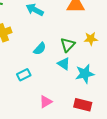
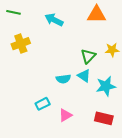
cyan semicircle: (40, 49) -> (63, 79), moved, turned 40
cyan rectangle: (24, 75) -> (43, 104), moved

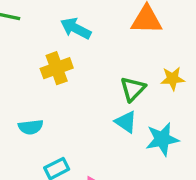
yellow cross: (21, 44) -> (57, 68), moved
cyan semicircle: (63, 79) -> (31, 127), moved

